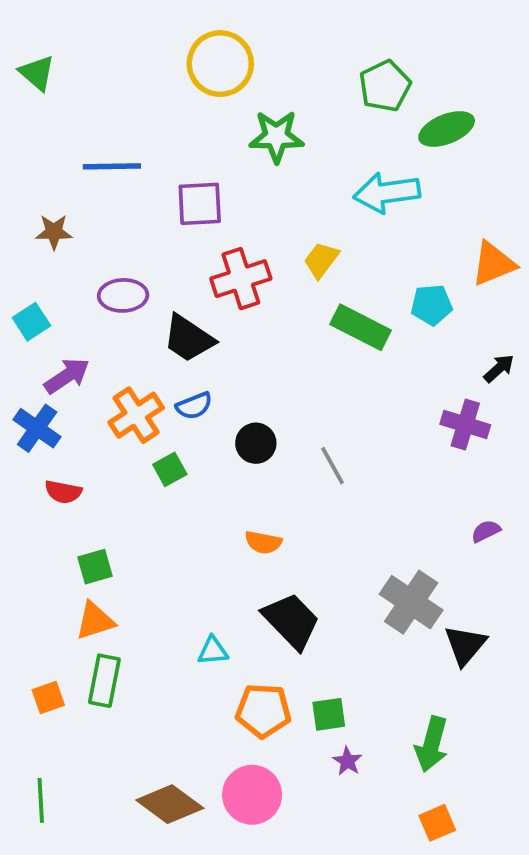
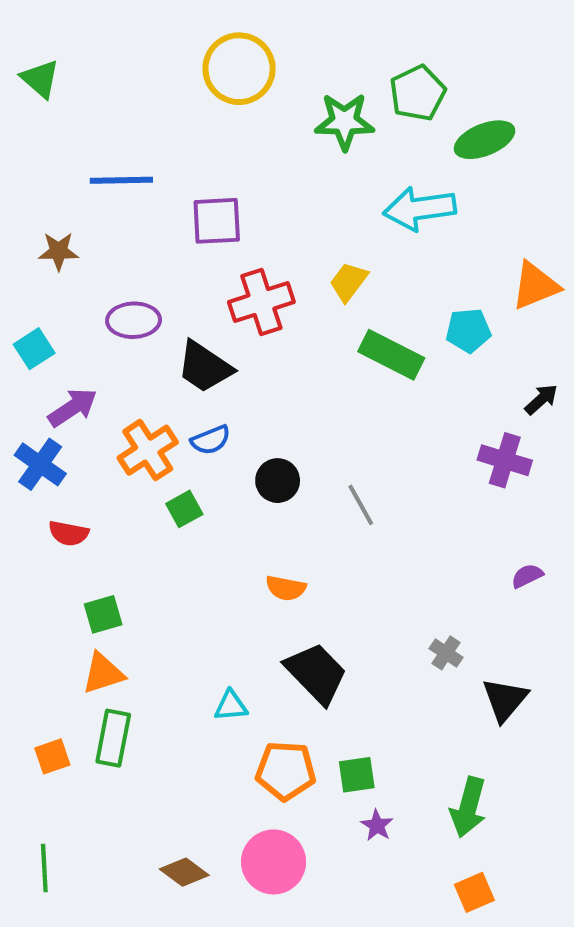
green star: (276, 136) -> (345, 121), moved
gray cross: (411, 602) -> (446, 653), size x0.5
brown diamond: (170, 804) -> (184, 872), size x0.7

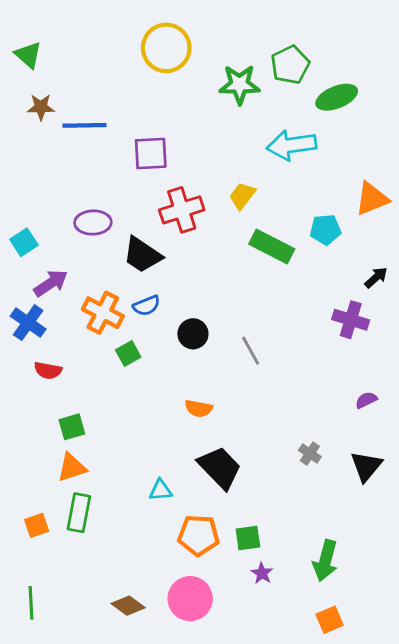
brown star: (58, 251) -> (41, 107), moved
orange cross: (148, 450) -> (103, 313), turned -30
black triangle: (505, 700) -> (366, 466), moved

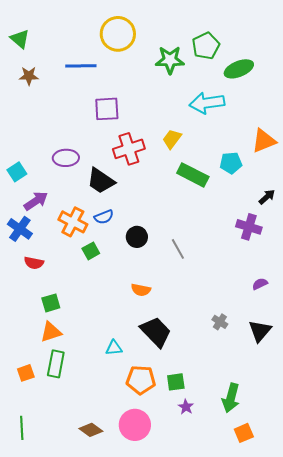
blue line: (85, 125) -> (81, 66), moved
orange square: (330, 620) -> (244, 433), moved

